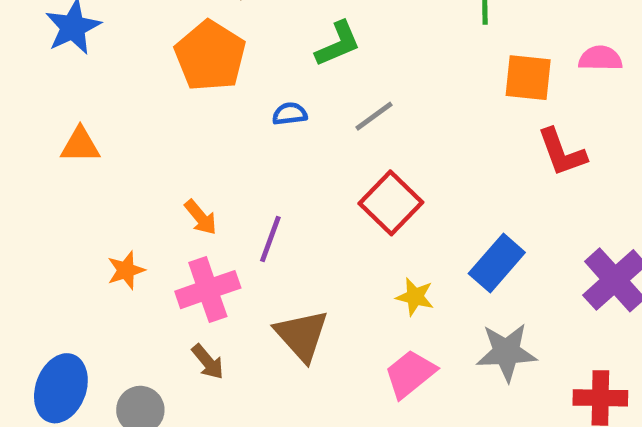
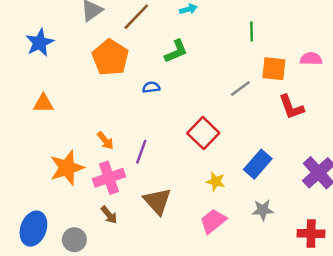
gray line: (374, 116) -> (240, 88), moved
orange star: (126, 270) -> (67, 168), size x1.8
gray star: (506, 352) -> (263, 210), size x0.7

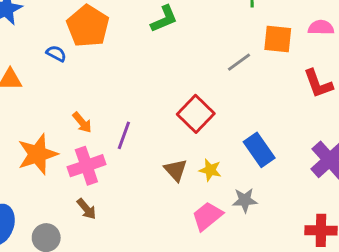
blue semicircle: (151, 87) -> (56, 53), moved, turned 35
red L-shape: (291, 107) -> (318, 84), moved
blue rectangle: (258, 164) -> (259, 150), turned -76
brown triangle: (157, 201) -> (176, 170), moved, size x0.7
gray star: (263, 210) -> (245, 200), moved

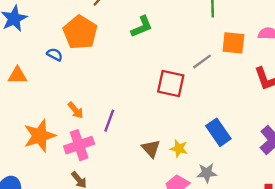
red square: (196, 114) -> (171, 84), moved, turned -32

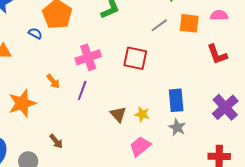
gray line: (202, 61) -> (159, 25), moved
blue rectangle: (218, 132) -> (176, 100), turned 30
pink cross: (79, 145) -> (88, 57), moved
gray star: (207, 173) -> (177, 127), moved, turned 30

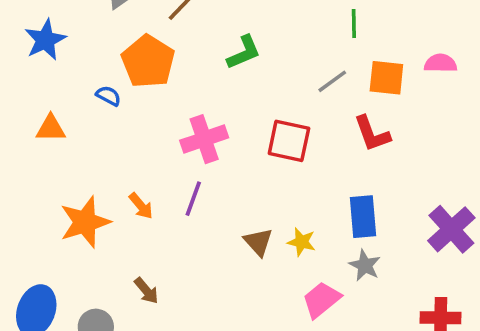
red L-shape: (217, 54) -> (372, 134), moved
orange arrow: (53, 81) -> (141, 206), moved
pink trapezoid: (140, 146) -> (321, 300), moved

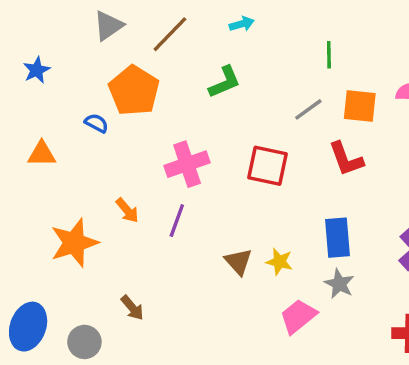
blue star: (45, 40) -> (37, 70), size x0.7
orange arrow: (141, 206) -> (127, 210), moved

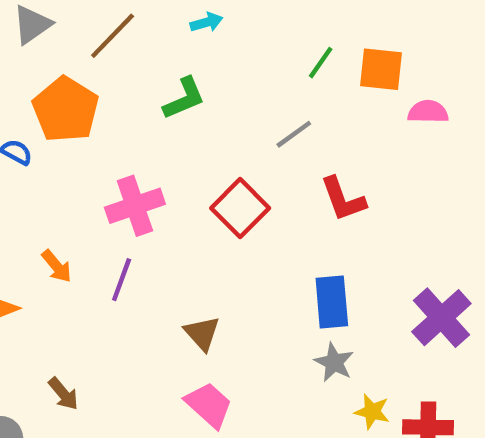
green line: (329, 55) -> (321, 63), turned 36
orange square: (360, 106) -> (381, 69), moved
red square: (267, 166) -> (240, 208), turned 33
yellow star: (279, 262) -> (372, 412), moved
pink trapezoid: (298, 316) -> (209, 405), moved, turned 81

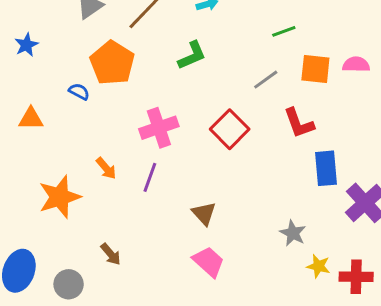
green line: (321, 63) -> (284, 31), turned 35
orange square: (381, 69) -> (315, 69), moved
blue rectangle: (332, 302) -> (326, 168), moved

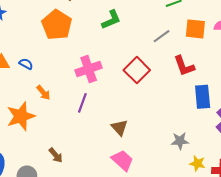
blue semicircle: (79, 92) -> (26, 64), moved
orange arrow: (106, 168) -> (43, 93), moved
gray star: (293, 233) -> (180, 141), turned -30

